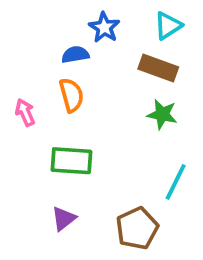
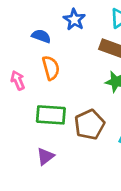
blue semicircle: (75, 55) -> (41, 36), moved, turned 30
brown pentagon: (137, 228) -> (90, 125), moved

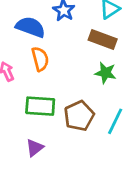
blue semicircle: (41, 36) -> (30, 27), size x1.5

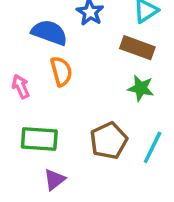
green rectangle: (40, 106) -> (39, 139), moved

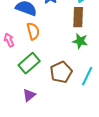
brown rectangle: (137, 48) -> (78, 17), turned 72
green rectangle: (39, 139) -> (29, 63), moved, turned -45

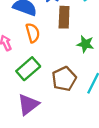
brown rectangle: (78, 17) -> (64, 17), moved
purple triangle: (29, 95) -> (28, 105), size x1.5

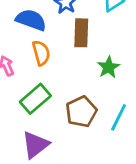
green star: (85, 44) -> (109, 67), turned 30

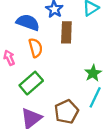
green star: (109, 67) -> (93, 73), moved
brown pentagon: (81, 112) -> (66, 112), moved

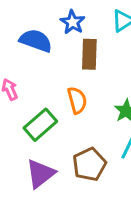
orange semicircle: (36, 48) -> (77, 100), moved

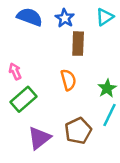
blue semicircle: (36, 41) -> (30, 17), moved
green rectangle: (40, 125) -> (24, 99), moved

